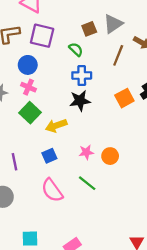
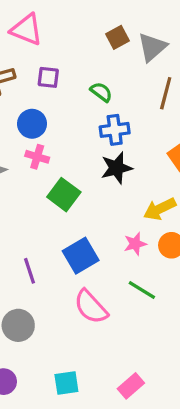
brown square: (89, 29) -> (117, 37), moved
purple square: (42, 36) -> (48, 77), size x0.6
green square: (30, 113) -> (64, 195), moved
yellow arrow: (56, 126) -> (160, 209), moved
blue square: (49, 156) -> (81, 256), size x1.5

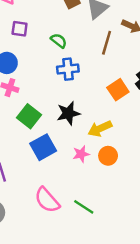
black star: (117, 168) -> (68, 113), moved
blue square: (81, 256) -> (43, 147), moved
green line: (142, 290) -> (84, 207), moved

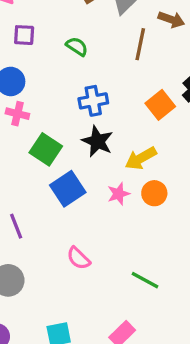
blue cross: (68, 69) -> (93, 101), moved
black star: (68, 113) -> (97, 141), turned -30
pink semicircle: (47, 200) -> (78, 258), size x0.7
green line: (84, 207) -> (145, 280), moved

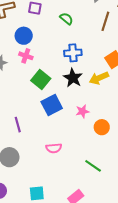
yellow arrow: (141, 158) -> (99, 78), moved
orange circle: (154, 193) -> (102, 127), moved
pink semicircle: (78, 258) -> (54, 148), turned -56

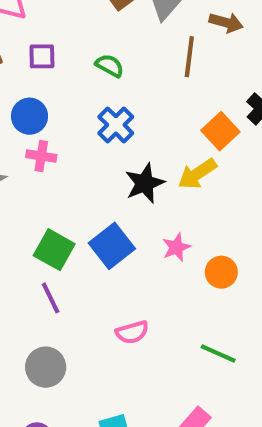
blue cross: (73, 53) -> (116, 125), moved, turned -30
black star: (73, 78) -> (145, 183), turned 30
green square: (41, 80) -> (54, 250), moved

